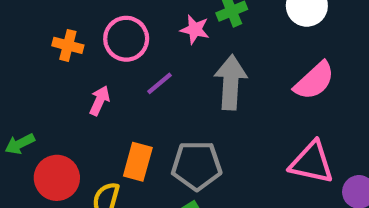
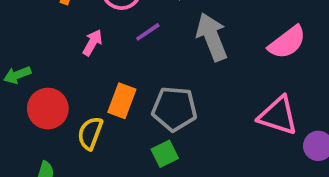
gray arrow: (231, 82) -> (212, 37), turned -30

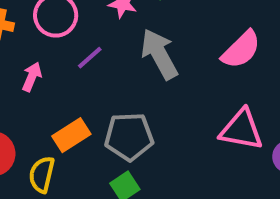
orange rectangle: (122, 101) -> (71, 135), turned 44

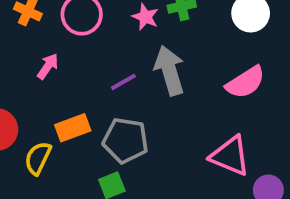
purple line: (90, 58) -> (123, 82), moved

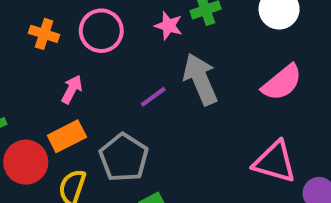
orange rectangle: (73, 128) -> (67, 136), moved
gray pentagon: (125, 140) -> (124, 158), moved, turned 30

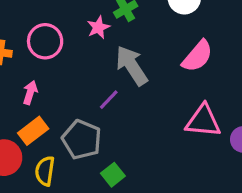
pink star: (169, 26) -> (98, 27), turned -30
purple line: (153, 97) -> (109, 100), moved

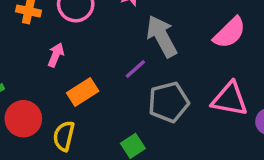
orange rectangle: (33, 131) -> (83, 92), moved
gray pentagon: (82, 140) -> (169, 102), moved, turned 30

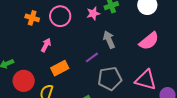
gray arrow: (162, 36) -> (109, 40), size x0.7

